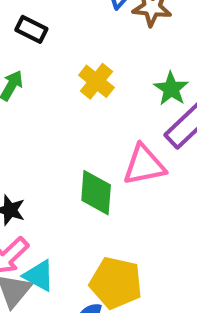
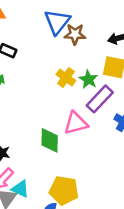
yellow cross: (96, 81) -> (66, 77), moved

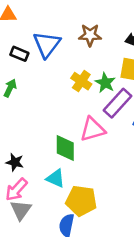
blue triangle: (57, 22) -> (47, 44), moved
cyan triangle: (20, 189) -> (55, 178), moved

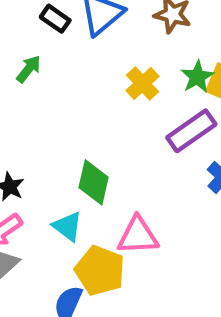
green star: (105, 83) -> (197, 77), moved
pink triangle: (93, 129) -> (138, 236), moved

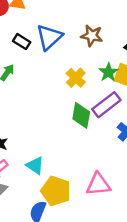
green diamond: (94, 182) -> (81, 115), moved
pink triangle: (138, 236) -> (98, 184), moved

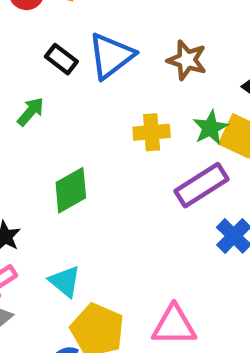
yellow cross: (76, 78) -> (152, 132), turned 36
green diamond: (81, 115) -> (71, 190), moved, turned 45

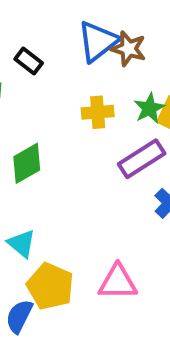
blue triangle: (111, 56) -> (98, 41), moved
black rectangle: (61, 59) -> (29, 61), moved

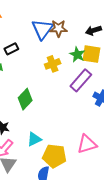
black rectangle: (29, 61) -> (11, 49), turned -48
cyan triangle: (22, 244) -> (34, 139), turned -49

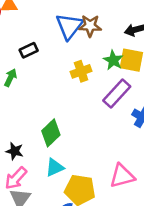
green diamond: (25, 99) -> (51, 133), moved

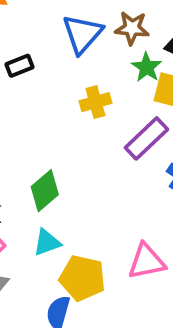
brown star: (90, 26) -> (132, 28), moved
green star: (113, 60) -> (147, 67), moved

